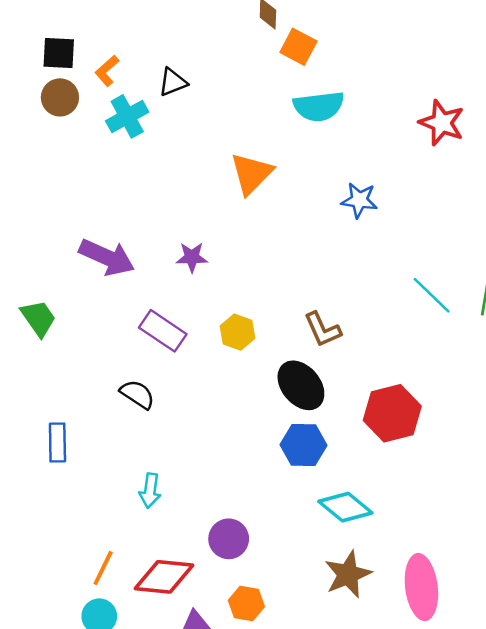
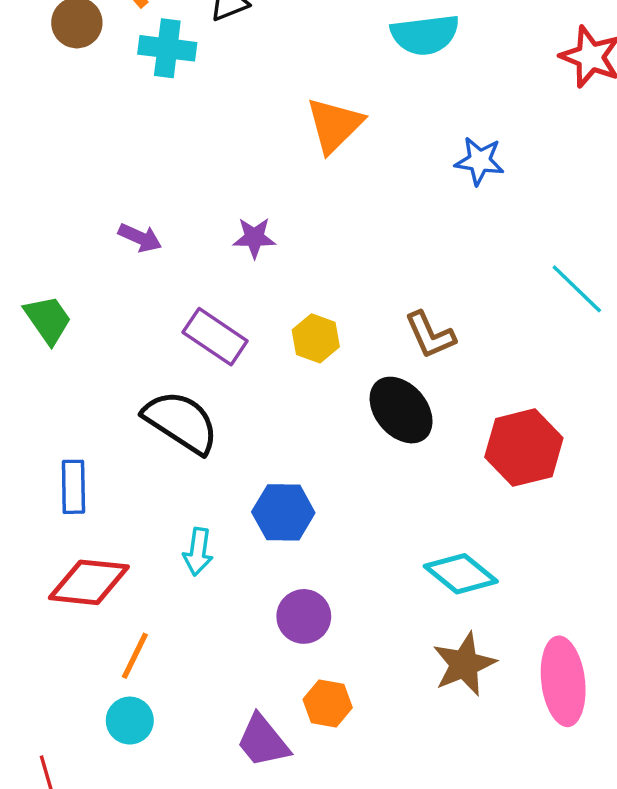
cyan cross: (127, 116) -> (167, 48), turned 36
purple arrow: (107, 257) -> (140, 238), size x0.6
black semicircle: (137, 394) -> (181, 422), size x1.6
blue hexagon: (303, 445) -> (283, 512), moved
red diamond: (164, 577) -> (89, 582), moved

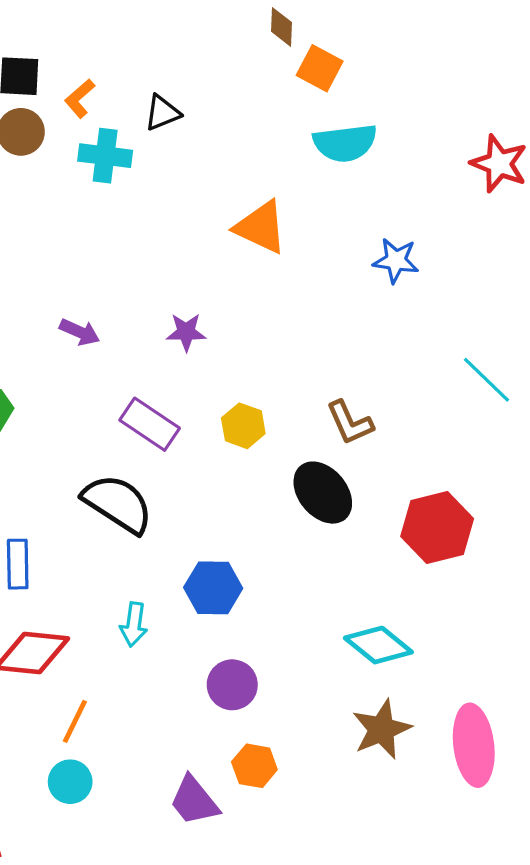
orange triangle: (335, 125) -> (261, 227), turned -50

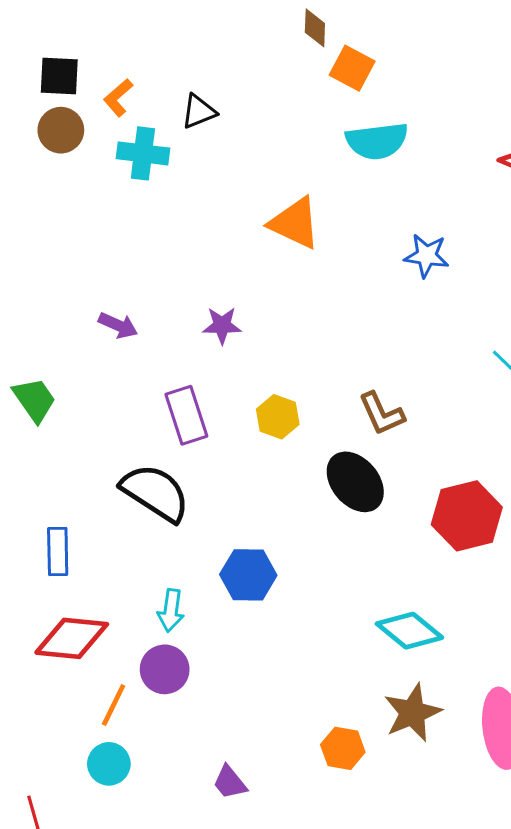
purple rectangle: (150, 424) -> (186, 415), turned 38
purple circle: (232, 685) -> (165, 669), moved
orange hexagon: (254, 766) -> (343, 748), moved
purple trapezoid: (194, 801) -> (230, 782), size x0.7

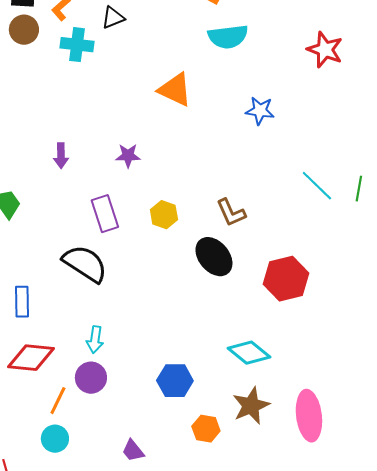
purple arrow: (118, 325) -> (61, 156), turned 65
blue hexagon: (248, 575) -> (175, 381), moved

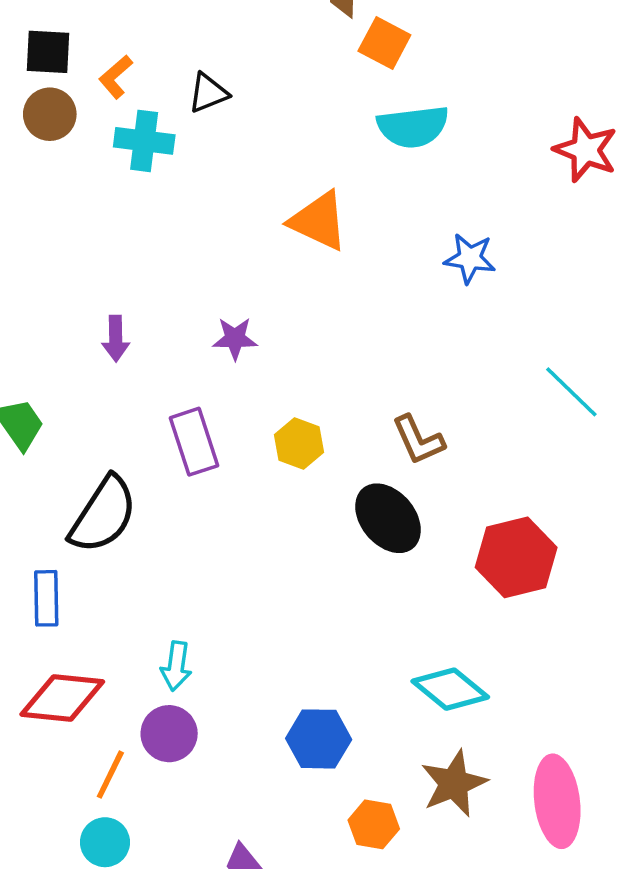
black semicircle: (85, 264) -> (103, 515), moved, turned 90

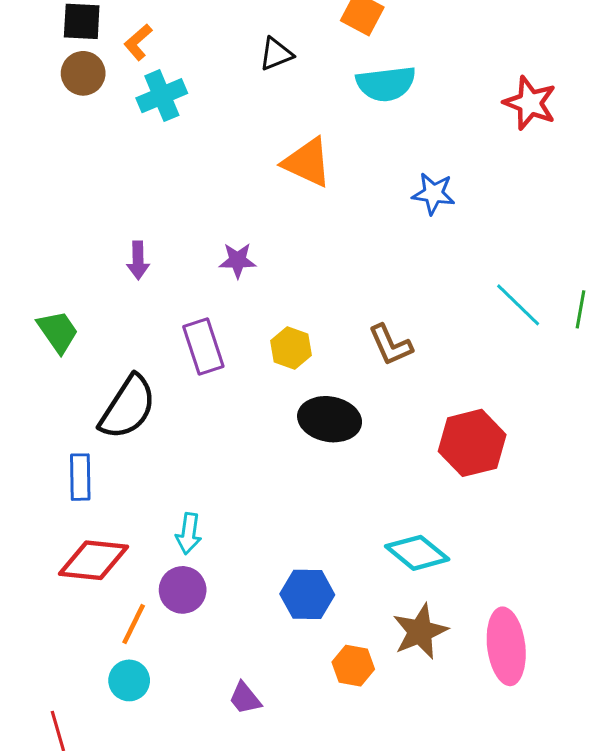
black triangle: (208, 93) -> (276, 54), moved
cyan cross: (144, 141) -> (162, 96), turned -30
black ellipse: (388, 518) -> (330, 419), moved, turned -40

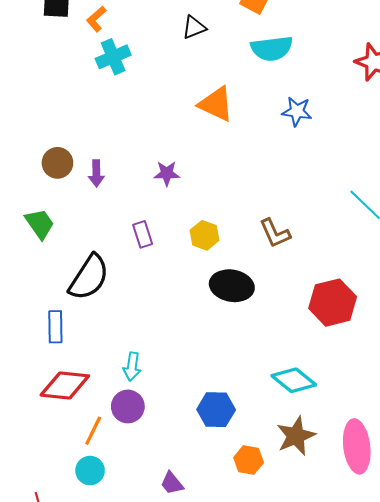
brown circle: (83, 73) -> (57, 163), moved
blue star: (433, 194) -> (297, 111), moved
purple rectangle: (203, 346) -> (143, 234), size x0.7

